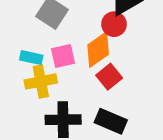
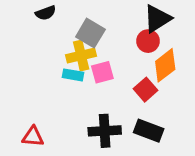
orange diamond: (98, 50) -> (165, 65), moved
yellow cross: (41, 81) -> (81, 55), moved

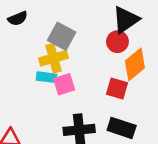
pink square: (102, 72) -> (64, 84), moved
red square: (146, 90) -> (117, 89), turned -30

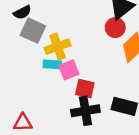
gray square: (62, 36) -> (33, 31), moved
red square: (117, 89) -> (85, 89), moved

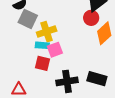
red square: (85, 89) -> (43, 63), moved

